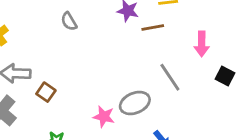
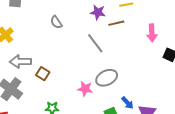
gray line: (170, 77) -> (95, 43), moved

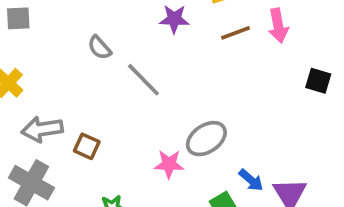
brown line: (116, 23) -> (235, 33), moved
pink arrow: (152, 33) -> (278, 26), moved
gray line: (95, 43) -> (143, 80), moved

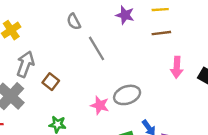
pink arrow: (278, 26) -> (177, 67), moved
gray arrow: (42, 129) -> (25, 64), turned 105

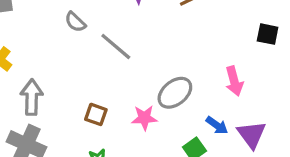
pink arrow: (177, 67) -> (234, 81), moved
brown square: (51, 82) -> (96, 114), moved

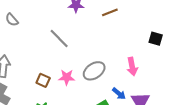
gray semicircle: (75, 22) -> (12, 20), moved
pink star: (144, 118) -> (67, 77), moved

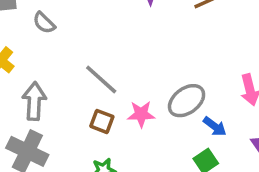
gray line: (59, 39) -> (101, 79), moved
blue arrow: (119, 94) -> (215, 126), moved

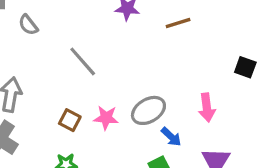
gray line: (101, 79) -> (83, 61), moved

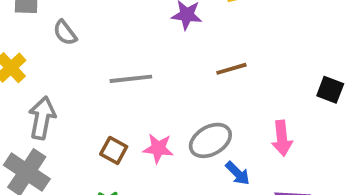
brown line: (178, 23) -> (231, 69), moved
gray line: (83, 61) -> (131, 79), turned -56

